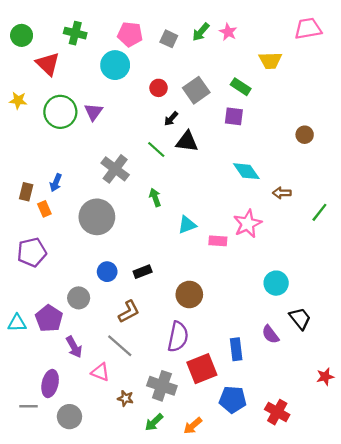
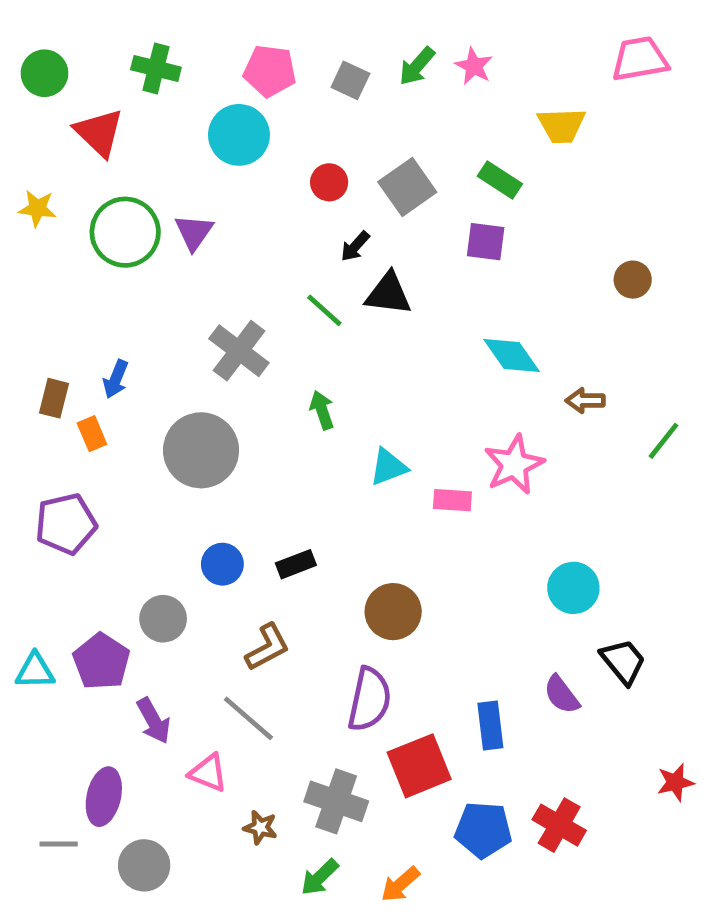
red cross: (277, 412) -> (559, 825), moved

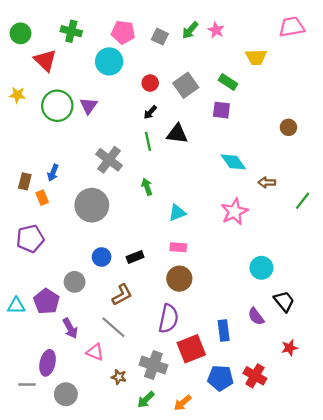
black arrow: (355, 246) -> (150, 112), moved
green line: (324, 310) -> (148, 141), turned 36
pink rectangle: (452, 500) -> (178, 247), moved
red star: (675, 782) -> (290, 348), moved

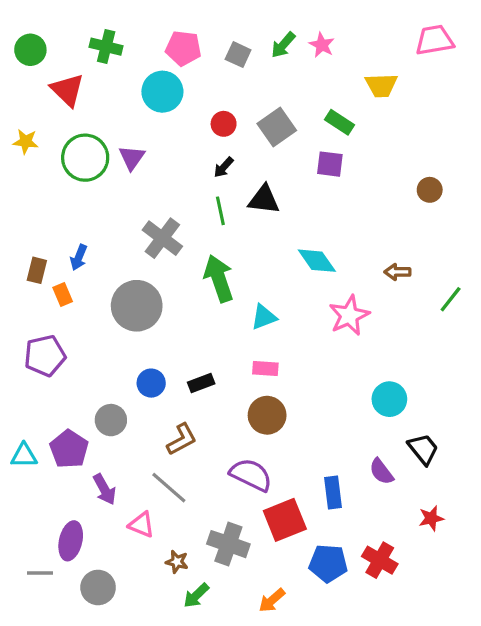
cyan diamond: (233, 162) -> (317, 261), moved
green arrow: (147, 187) -> (219, 278), size x1.8
purple semicircle: (169, 319) -> (251, 475), turned -76
green arrow: (146, 400) -> (196, 596), moved

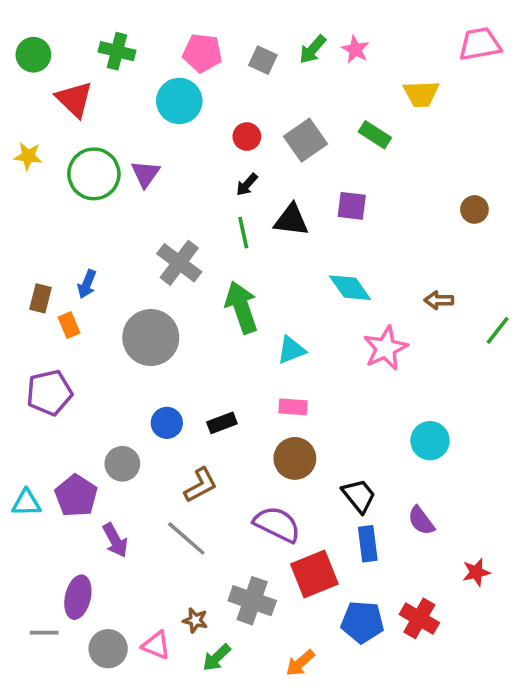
purple square: (330, 164) -> (352, 206), moved
black trapezoid: (423, 449) -> (359, 496), moved
pink triangle: (141, 525) -> (156, 645), moved

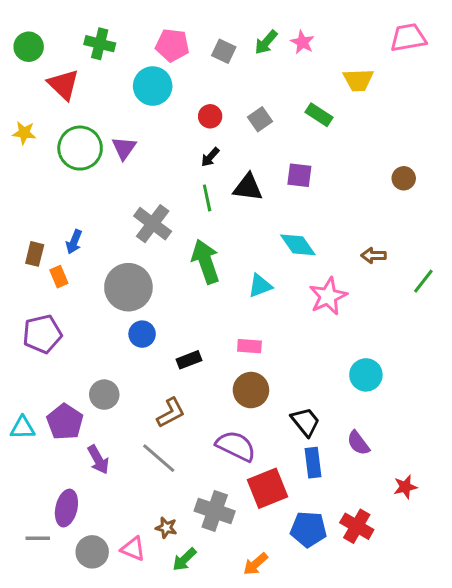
gray square: (306, 140) -> (260, 119), size x0.7
cyan triangle: (291, 350) -> (260, 286), moved
blue circle: (167, 423) -> (142, 334), moved

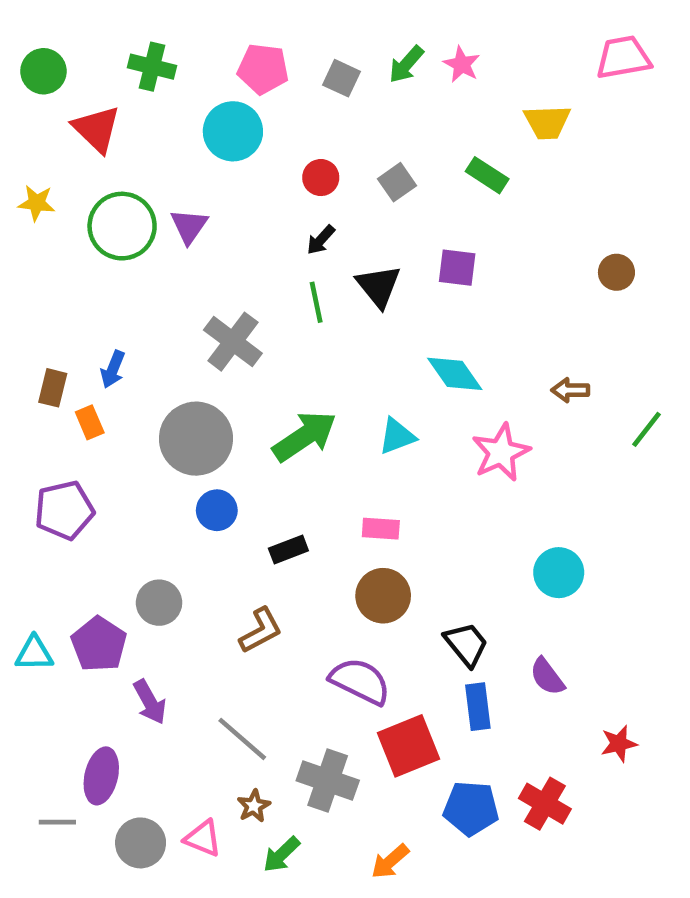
black triangle: (248, 187) -> (379, 286), turned 44
green arrow: (206, 261) -> (305, 436), moved, turned 75
gray line: (159, 458) -> (242, 739), moved
brown star: (166, 528) -> (254, 806), turned 30

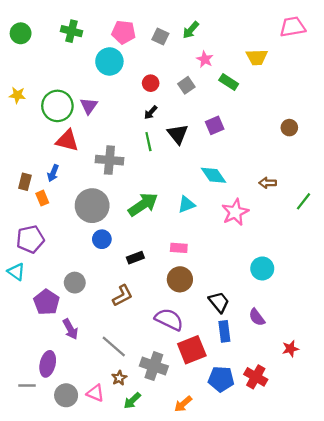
pink star: (462, 64) -> (205, 59), moved
red triangle: (97, 129) -> (67, 141), moved, turned -30
purple square: (457, 268) -> (215, 125), turned -30
gray cross: (233, 342) -> (109, 160), turned -32
cyan triangle: (34, 653) -> (16, 272), moved, turned 36

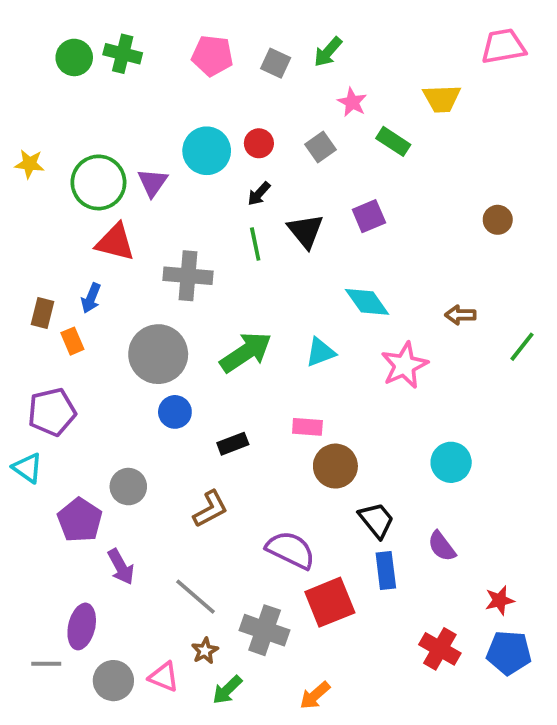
green circle: (21, 33) -> (74, 57), moved
cyan circle: (109, 61) -> (207, 151), moved
brown circle: (180, 279) -> (335, 466), moved
blue pentagon: (221, 379) -> (509, 653), moved

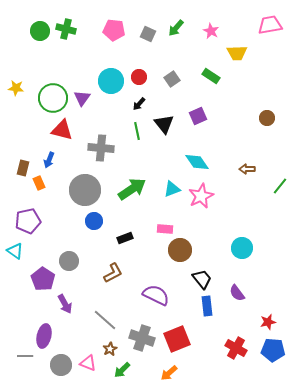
pink star: (352, 102) -> (211, 31), moved
pink star: (404, 365) -> (201, 196), moved
red square: (330, 602) -> (177, 339), moved

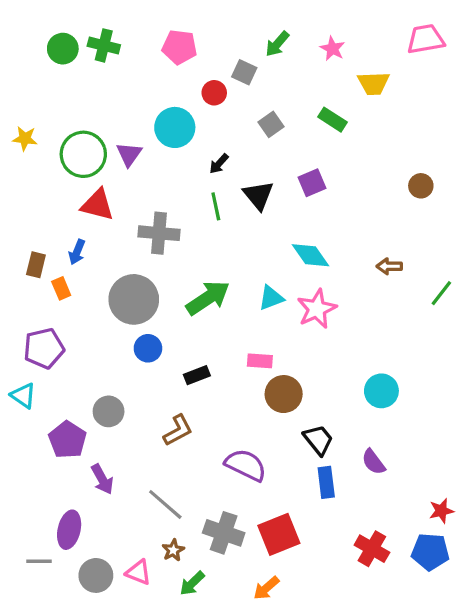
gray square: (148, 34) -> (244, 72), moved
red circle: (139, 77) -> (214, 93), moved
red star: (268, 322) -> (441, 511), moved

